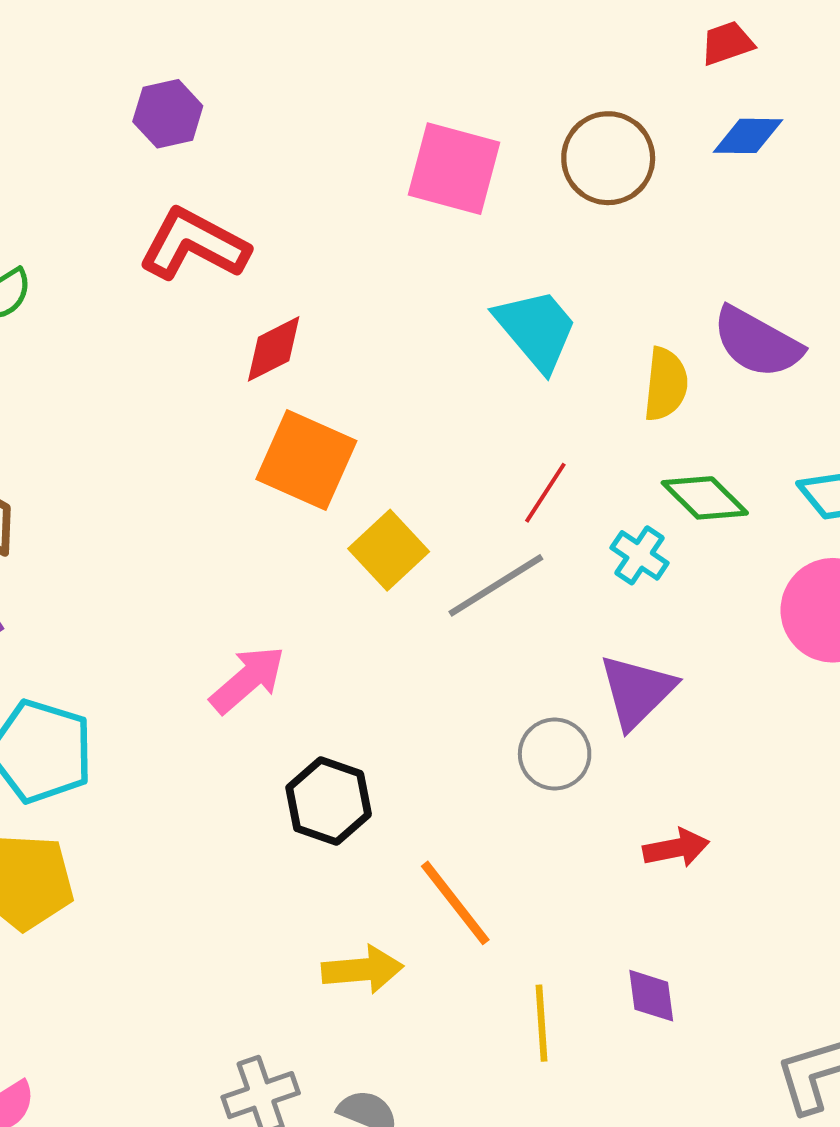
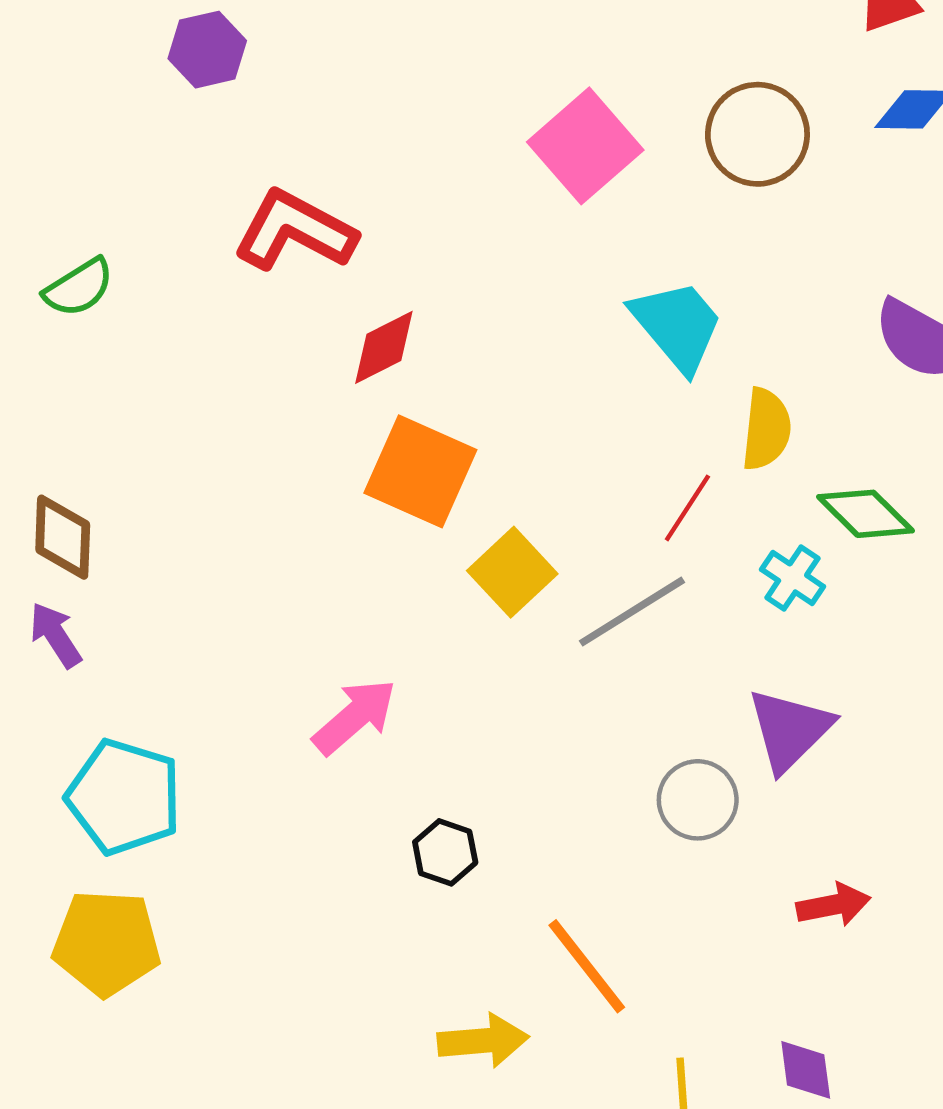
purple hexagon: (168, 114) -> (207, 50), moved
pink square: (454, 169) -> (585, 146), turned 34
yellow semicircle: (666, 384) -> (766, 429), moved
black hexagon: (329, 801) -> (445, 852), size x0.7

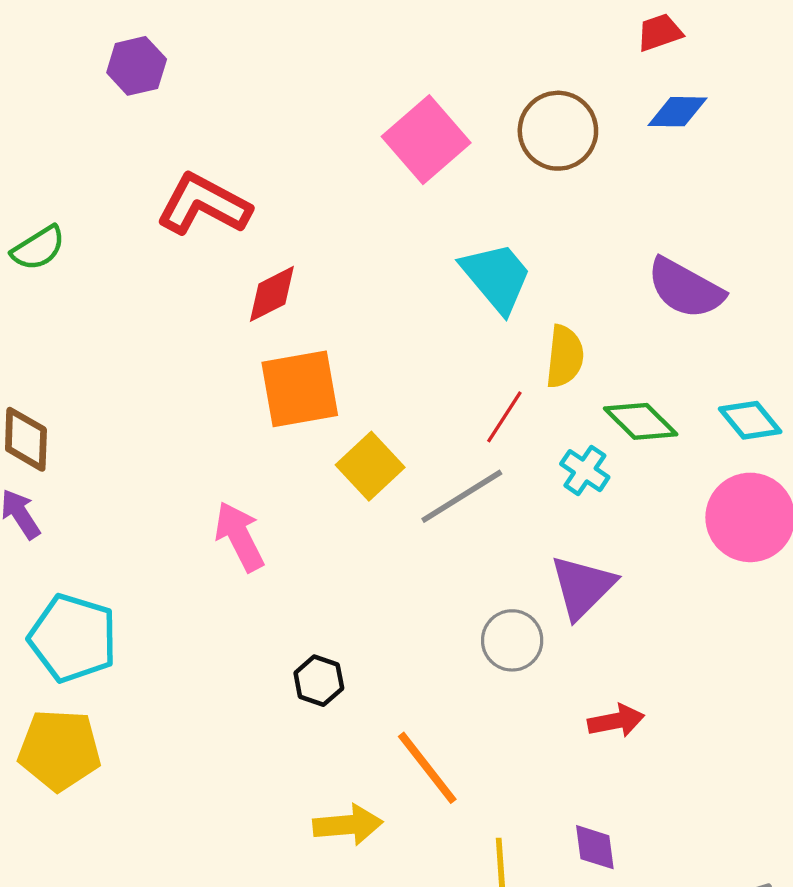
orange square: (420, 471) -> (300, 389), turned -34
pink arrow: (355, 717) -> (239, 536), moved, turned -76

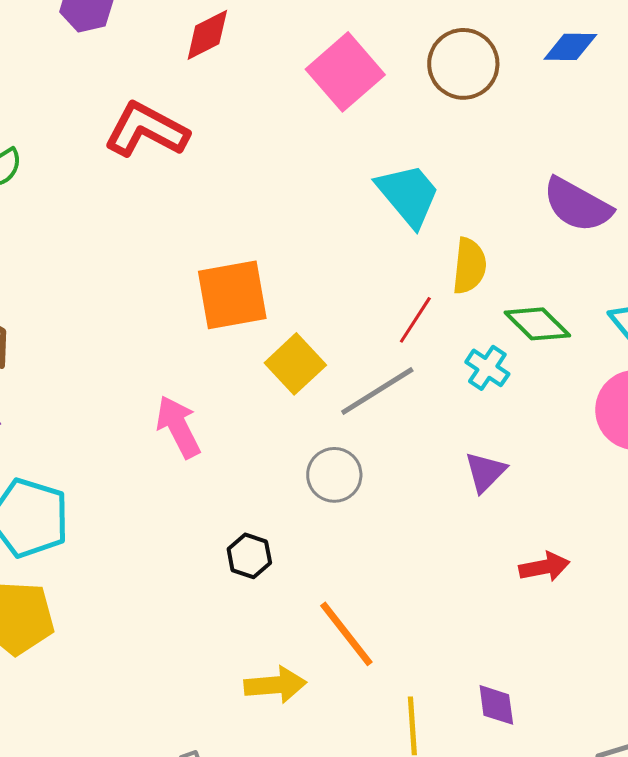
red diamond: (272, 294) -> (207, 35), moved
purple triangle: (583, 587) -> (485, 472), size x0.7
gray circle: (512, 640) -> (334, 475), moved
red arrow: (616, 721) -> (544, 567), moved

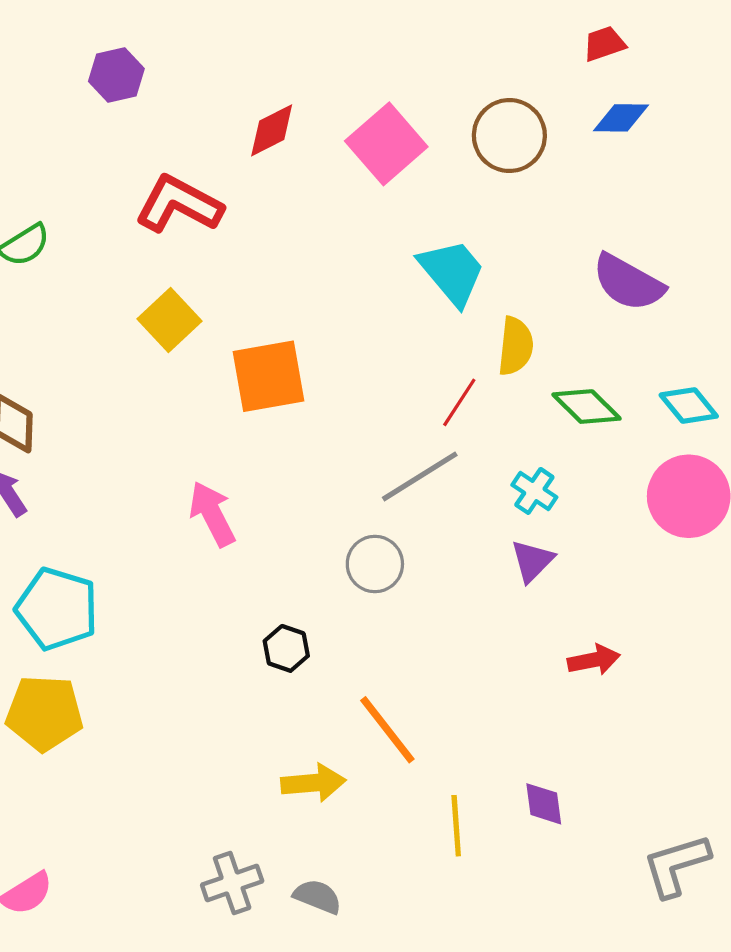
red diamond: (207, 35) -> (272, 130), moved
yellow square: (295, 364) -> (170, 320), moved
cyan cross: (487, 368) -> (534, 491), moved

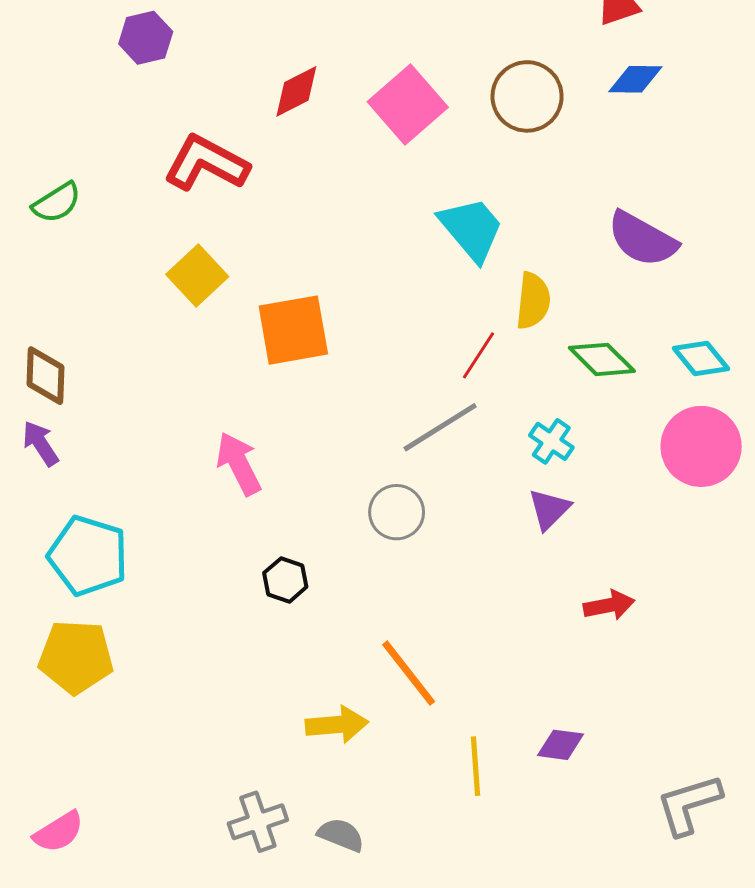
black hexagon: (286, 648) -> (285, 580), moved
purple diamond: (544, 804) -> (560, 745), turned -75

